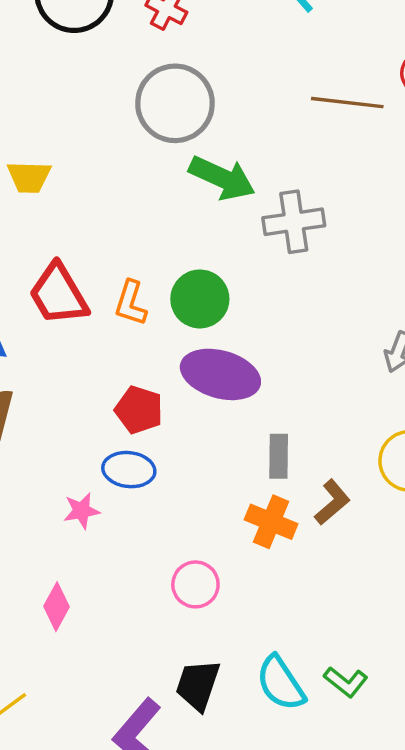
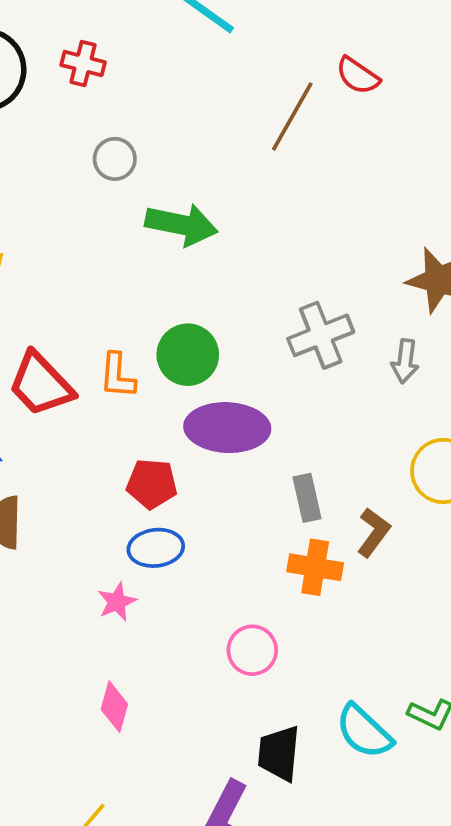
gray circle: (175, 103) -> (115, 159), size x0.5
brown line: (347, 103) -> (292, 117), turned -54
gray cross: (294, 222) -> (321, 335), moved

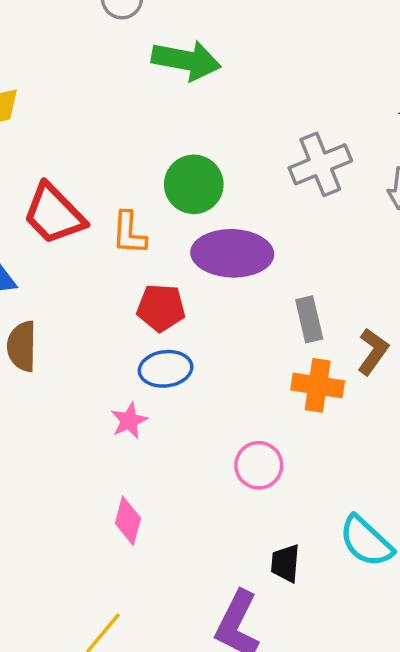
orange L-shape: (117, 376) -> (129, 233), moved
black trapezoid: (279, 753) -> (285, 563), size x0.7

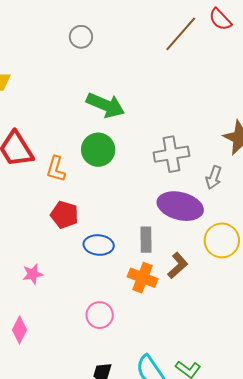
green arrow: (186, 60) -> (106, 105), moved
purple ellipse: (232, 253) -> (180, 206), moved
blue ellipse: (166, 369) -> (99, 245), moved

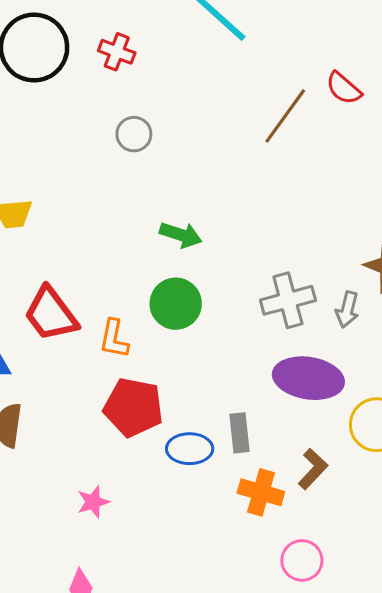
green arrow: (106, 105) -> (181, 235), size x0.7
gray arrow: (214, 177) -> (347, 310), moved
red pentagon: (64, 215) -> (133, 407), size x1.4
gray rectangle: (146, 240) -> (240, 433), moved
pink circle: (100, 315) -> (302, 560), moved

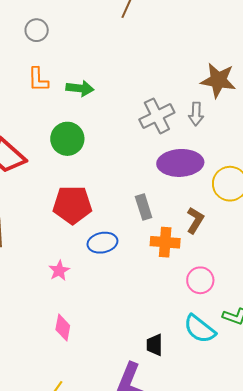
green circle: (176, 304) -> (67, 139), moved
orange L-shape: (114, 339) -> (38, 80), moved
blue ellipse: (190, 449) -> (102, 243), moved

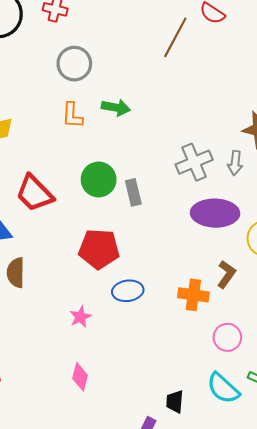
gray circle: (37, 30) -> (74, 64), size x1.4
green arrow: (80, 88) -> (116, 108), moved
gray rectangle: (144, 207) -> (133, 192), moved

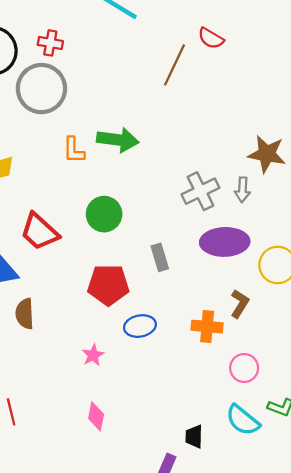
gray circle: (74, 64) -> (41, 89), moved, size x1.4
green arrow: (116, 108) -> (118, 140), size x1.4
gray rectangle: (133, 192) -> (160, 257), moved

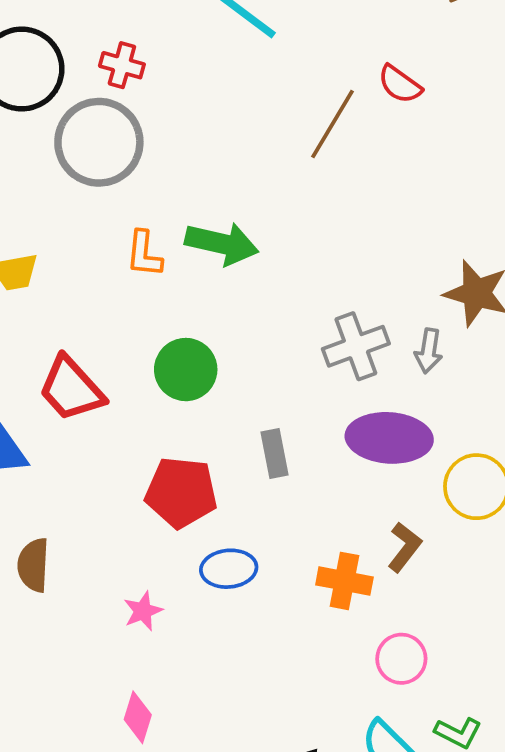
brown semicircle: (25, 314) -> (33, 565), moved

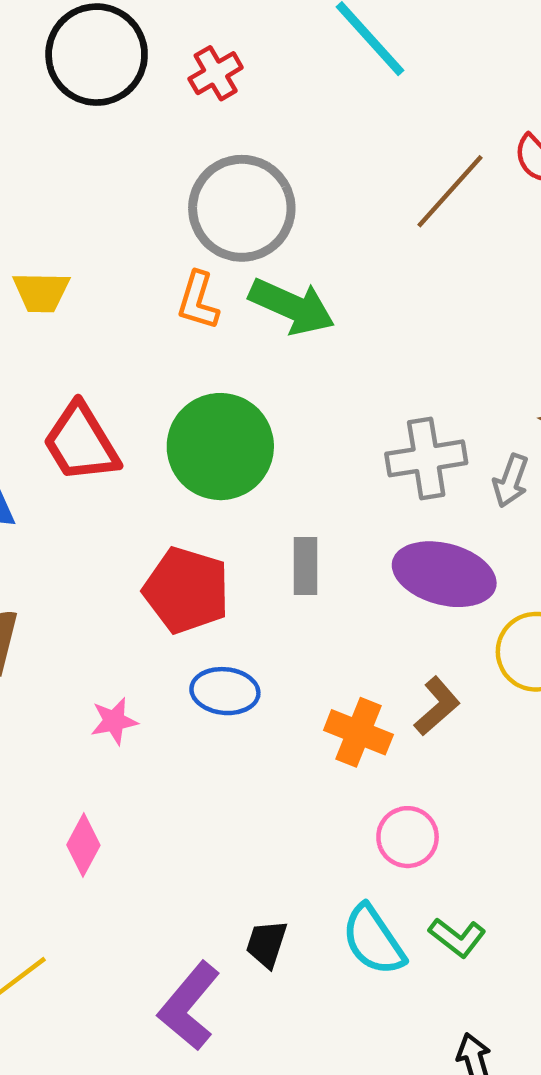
red cross: (122, 65) -> (216, 73), turned 33
gray circle: (99, 142) -> (242, 208), moved
green circle: (186, 370) -> (220, 447), size x1.4

